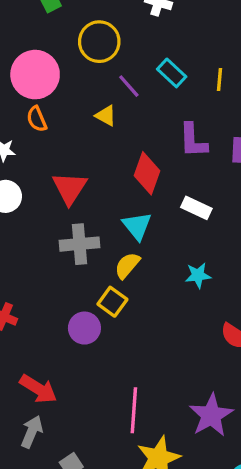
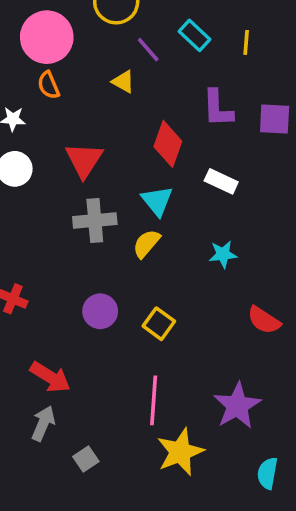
yellow square: (112, 302) -> (159, 324), moved

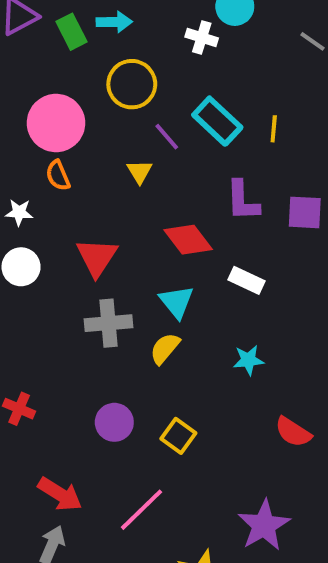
cyan rectangle: (194, 35) -> (217, 121), size x1.4
yellow triangle: (123, 82) -> (140, 172), turned 30
red diamond: (168, 144) -> (188, 240), turned -57
pink line: (154, 400) -> (141, 510), moved, turned 42

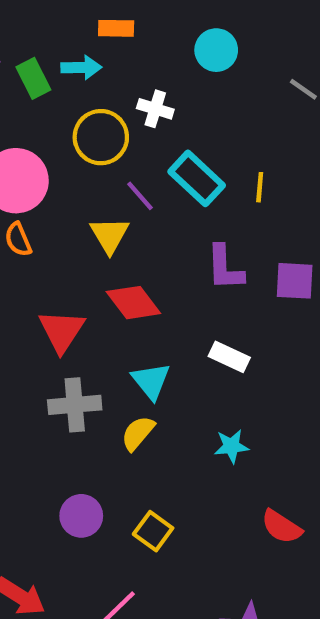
white cross: (202, 37) -> (155, 109), moved
yellow triangle: (140, 172) -> (110, 235), size x1.4
red diamond: (188, 240) -> (133, 303), moved

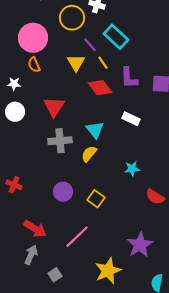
yellow line: (260, 187) -> (103, 63), moved, turned -40
red diamond: (133, 303) -> (100, 88), moved
cyan star: (231, 446) -> (132, 169), moved

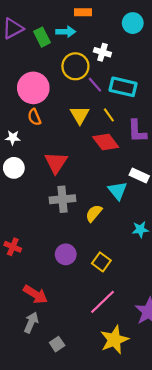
cyan rectangle: (116, 37) -> (123, 87), turned -30
purple line: (90, 45) -> (95, 85), moved
cyan triangle: (95, 130) -> (118, 191), moved
pink line: (77, 237) -> (102, 302), moved

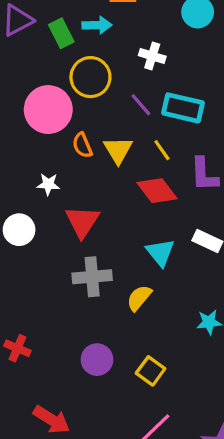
yellow circle: (75, 66) -> (90, 77), moved
orange semicircle: (34, 117) -> (82, 145), moved
white star: (13, 138) -> (48, 184), moved
cyan triangle: (118, 191) -> (160, 252), moved

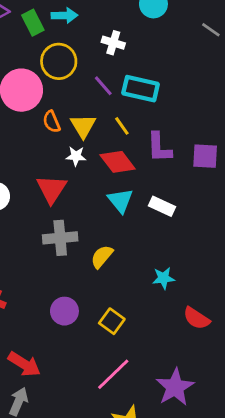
white star: (48, 184) -> (76, 156), moved
cyan triangle: (160, 252) -> (120, 201), moved

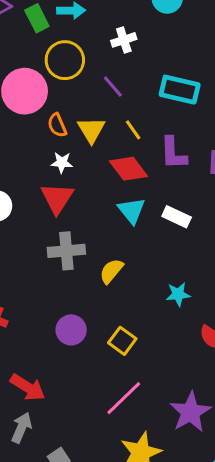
white cross: (113, 43) -> (124, 40), turned -35
cyan rectangle: (141, 89) -> (180, 90), moved
white star: (76, 156) -> (62, 162), moved

